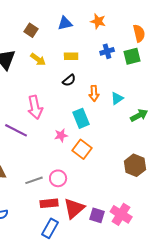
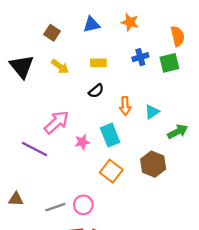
pink arrow: (35, 107) -> (57, 122), turned -120
pink star: (61, 135) -> (82, 142), moved
brown hexagon: (135, 165) -> (153, 164), moved

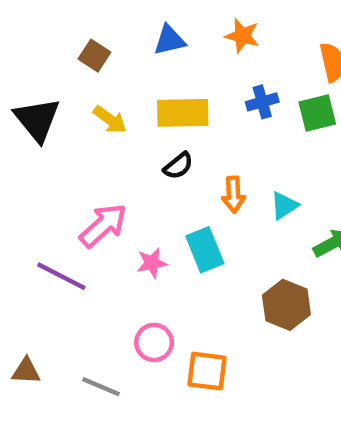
yellow rectangle: (98, 63) -> (183, 113), size x1.6
orange square: (111, 171) -> (207, 371), moved, turned -30
pink circle: (83, 205) -> (154, 342), moved
gray line: (55, 207) -> (101, 387), turned 42

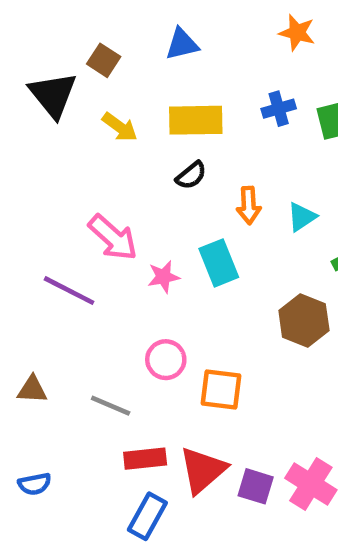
orange star: (242, 36) -> (297, 33), moved
black triangle: (37, 120) -> (53, 95), moved
pink arrow: (103, 225) -> (113, 238), turned 84

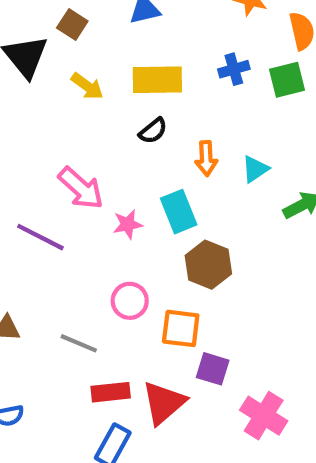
brown hexagon: (304, 320) -> (208, 265), moved
purple square: (256, 486) -> (213, 369), moved

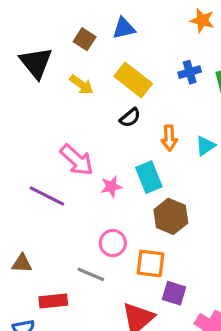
brown square: (72, 25) -> (85, 39), moved
yellow rectangle: (157, 80) -> (133, 80), turned 39
gray line: (79, 343) -> (91, 274), moved
red rectangle: (111, 392) -> (53, 301), moved

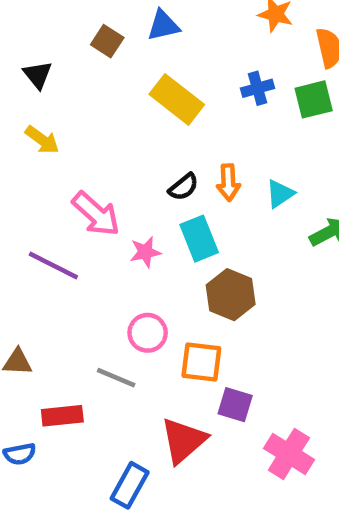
black triangle: (36, 63) -> (38, 75), size x0.6
yellow arrow: (81, 85) -> (42, 140), moved
black semicircle: (130, 118) -> (183, 187), moved

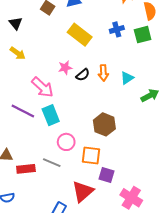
cyan rectangle: (199, 239) -> (51, 115), moved
pink star: (145, 252) -> (65, 68), moved
red rectangle: (62, 416) -> (26, 169), moved

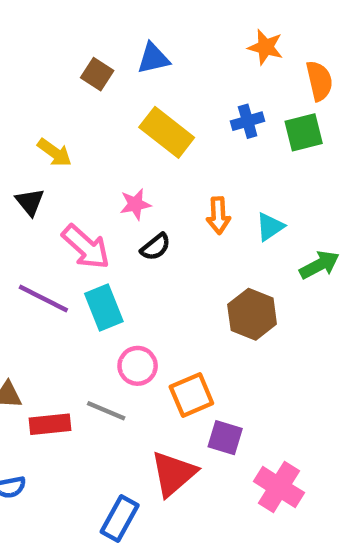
black triangle: (16, 23) -> (30, 202), moved
yellow arrow: (18, 53) -> (55, 153), moved
black semicircle: (83, 75) -> (156, 247), moved
brown hexagon: (104, 124) -> (252, 314), moved
orange square: (91, 155) -> (191, 395), turned -30

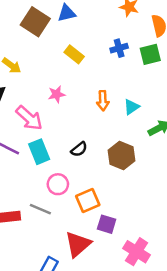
brown square: (97, 74) -> (35, 22), size x1.6
yellow rectangle: (167, 132) -> (74, 54), size x0.7
black semicircle: (156, 247) -> (79, 149), moved

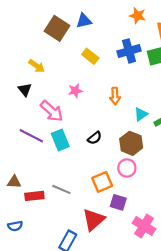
blue cross: (119, 48) -> (129, 51), size x1.5
cyan triangle: (132, 107) -> (141, 114), moved
pink circle: (58, 184) -> (127, 168), moved

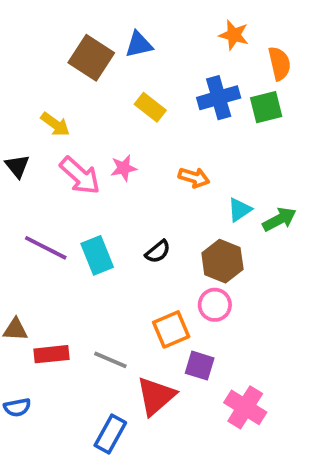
black triangle: (25, 90) -> (17, 166), moved
orange arrow: (115, 96) -> (194, 178), turned -70
pink arrow: (52, 111) -> (80, 176), moved
gray line: (61, 189) -> (110, 360), moved

